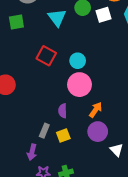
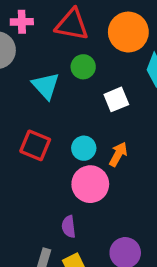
white square: (104, 15) -> (116, 99), moved
orange arrow: (96, 110) -> (118, 154), moved

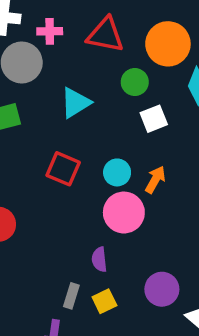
green circle: (83, 67) -> (135, 82), moved
cyan triangle: (46, 86) -> (76, 103), turned 40

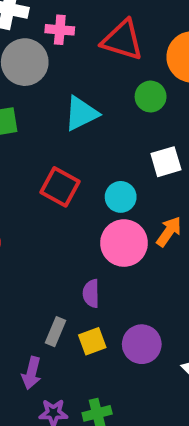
white square: (154, 119) -> (166, 162), moved
orange arrow: (155, 180) -> (169, 232), moved
purple circle: (162, 289) -> (142, 344), moved

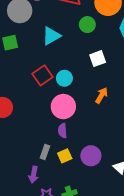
red square: (60, 187) -> (42, 75), turned 30
cyan circle: (121, 197) -> (64, 78), moved
pink circle: (124, 243) -> (63, 107), moved

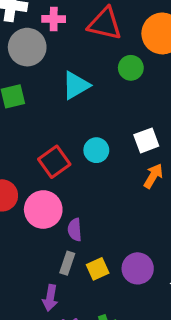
white square: (98, 59) -> (146, 140), moved
red square: (42, 75) -> (54, 162), moved
pink circle: (63, 107) -> (43, 210), moved
purple semicircle: (62, 131) -> (75, 230), moved

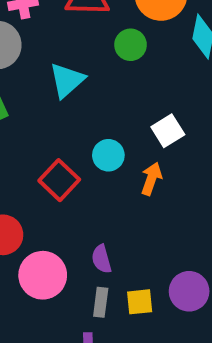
orange arrow: (153, 176) -> (151, 179), moved
pink circle: (43, 210) -> (43, 275), moved
yellow square: (98, 269) -> (140, 302), turned 30

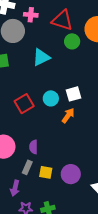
green circle: (131, 45) -> (72, 41), moved
white square: (168, 131) -> (73, 94), moved

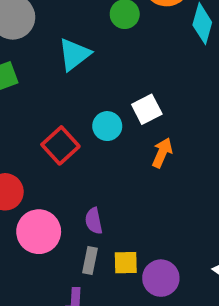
orange arrow: (68, 115) -> (162, 153), moved
purple circle: (71, 174) -> (161, 278), moved

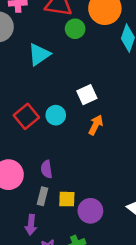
cyan circle: (107, 126) -> (56, 115), moved

